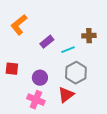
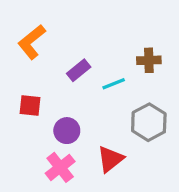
red square: (12, 69) -> (30, 105), moved
gray hexagon: (76, 73) -> (149, 122), moved
pink cross: (36, 100) -> (60, 167), turned 30

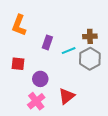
orange L-shape: (32, 42) -> (19, 25), turned -30
purple rectangle: (79, 70) -> (47, 42), turned -32
gray hexagon: (149, 122) -> (90, 59), moved

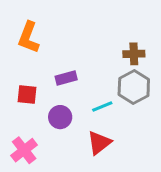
purple rectangle: (47, 42) -> (66, 78), moved, turned 56
cyan line: (69, 51) -> (102, 107), moved
pink cross: (36, 101) -> (24, 150), moved

